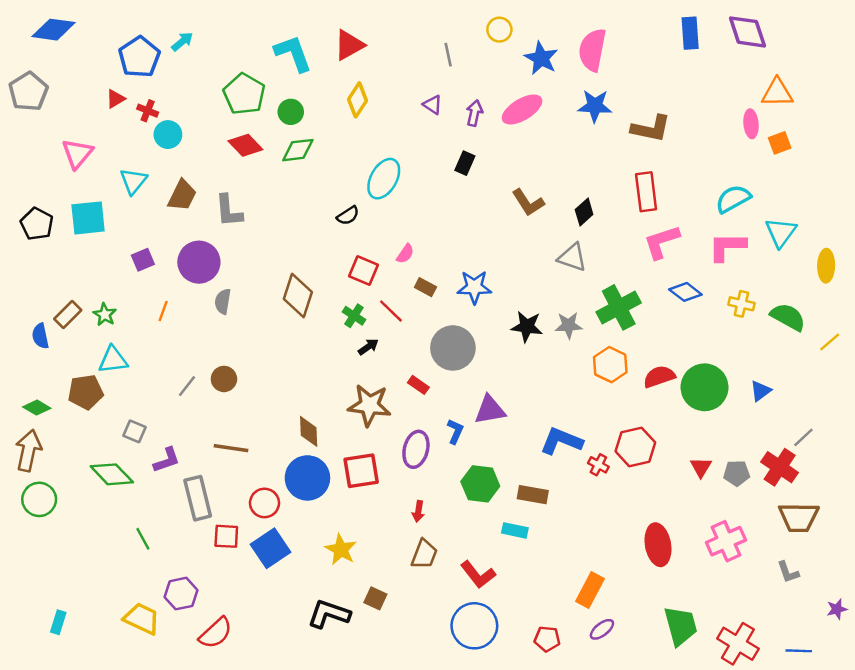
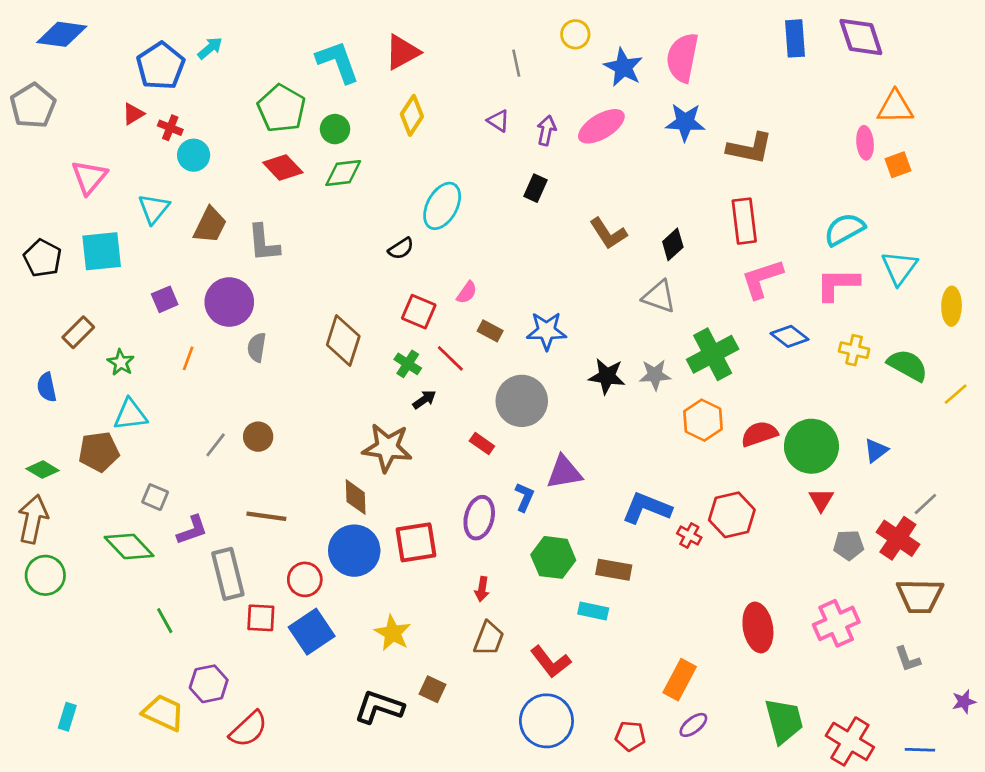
brown rectangle: (68, 315) -> (78, 332), moved
brown star: (369, 405) -> (387, 448), moved
red triangle: (701, 467) -> (821, 500), moved

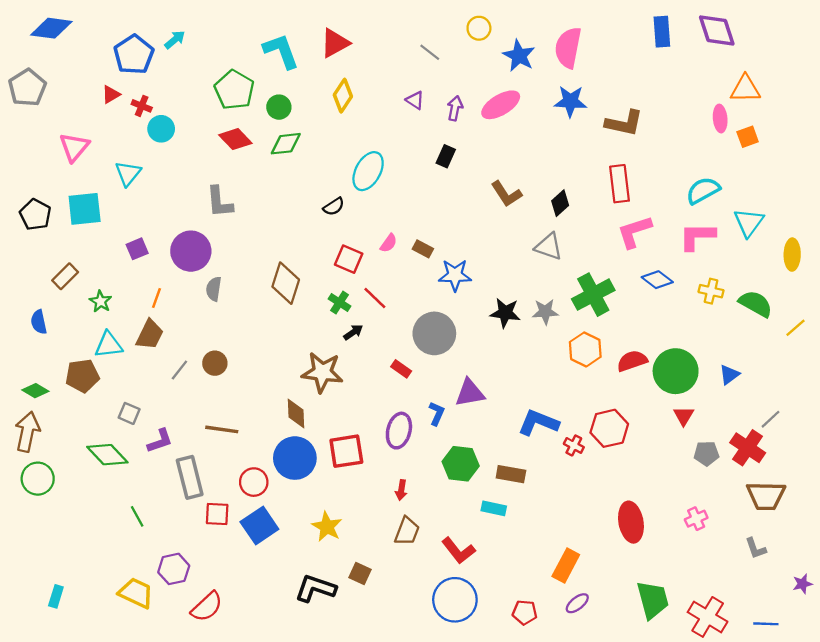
gray line: (516, 63) -> (430, 52), turned -40
brown trapezoid: (210, 225) -> (150, 335), moved
brown rectangle: (490, 331) -> (423, 249), moved
pink cross: (836, 623) -> (696, 519), size x0.6

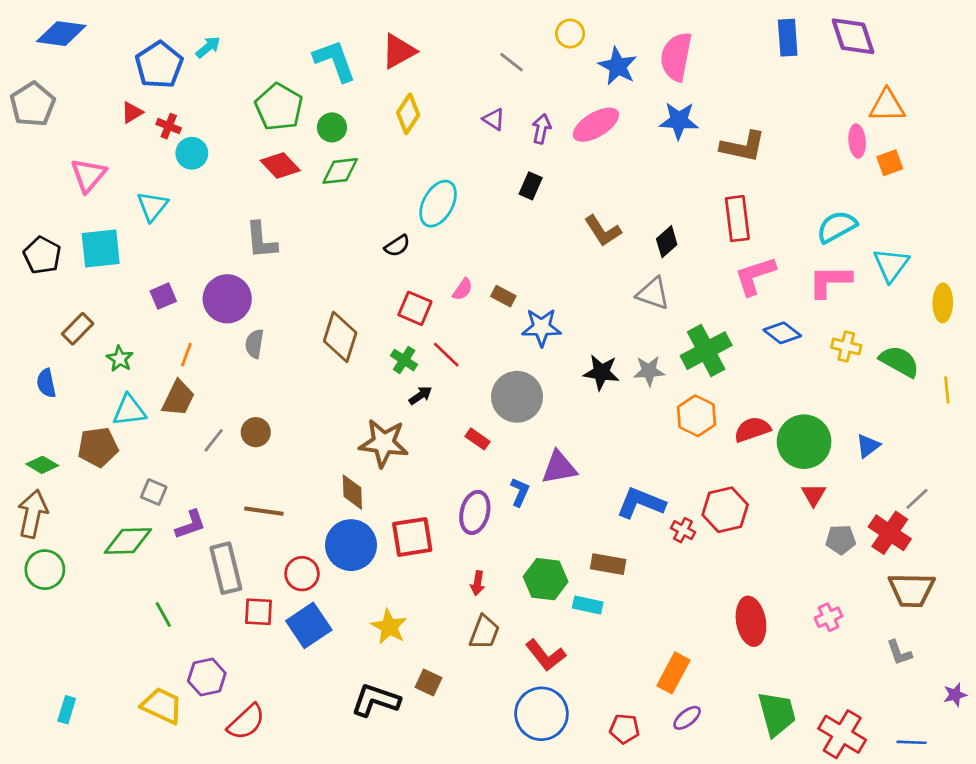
yellow line: (796, 328) -> (947, 390), turned -55
green diamond: (107, 455) -> (128, 541), turned -48
green hexagon: (461, 464) -> (546, 579), moved

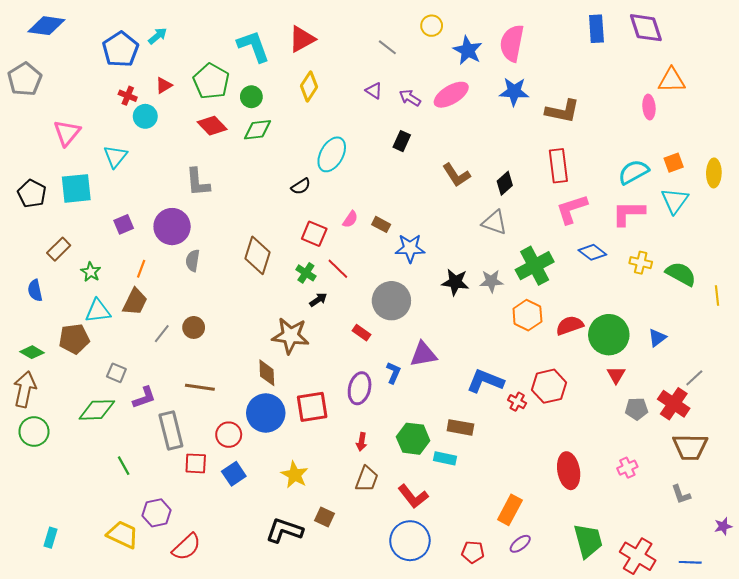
red triangle: (132, 112) -> (164, 85), moved
purple arrow: (541, 129) -> (410, 98), turned -70
orange square: (890, 163) -> (674, 163), moved
yellow ellipse: (943, 303) -> (714, 173), moved
blue square: (309, 625) -> (234, 474), size x0.7

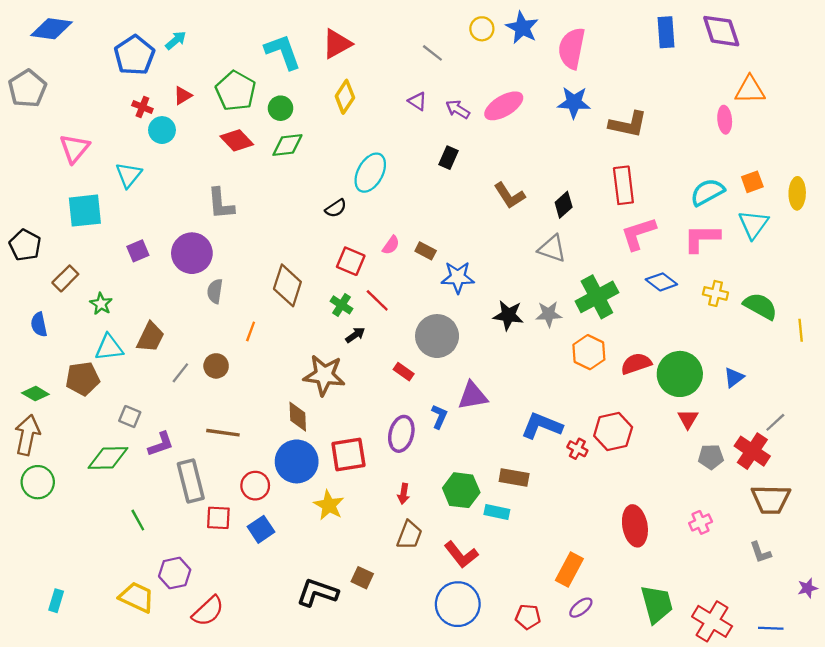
blue star: (468, 50) -> (522, 28), moved
black pentagon: (32, 194) -> (25, 245), moved
orange line: (141, 269) -> (251, 331), moved
yellow star: (295, 475) -> (329, 505), moved

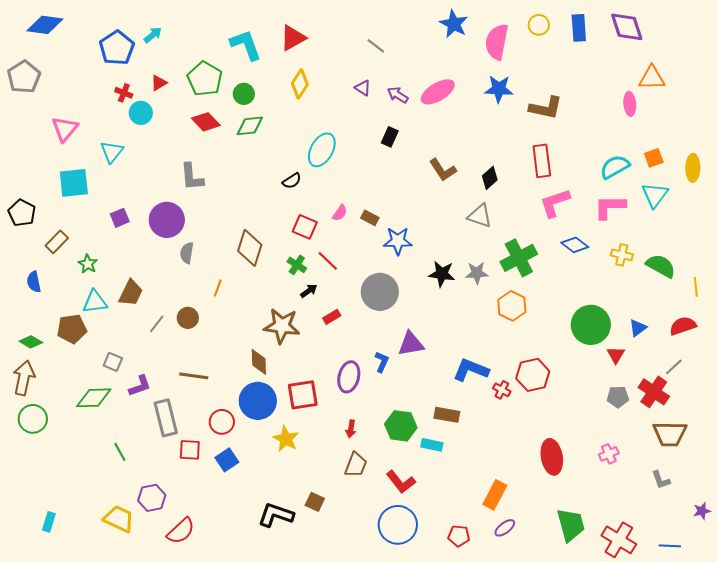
yellow circle: (482, 29) -> (539, 25), moved
red semicircle: (636, 364) -> (683, 326), moved
red rectangle: (404, 372) -> (332, 317), moved, turned -66
red triangle: (688, 419) -> (616, 355), moved

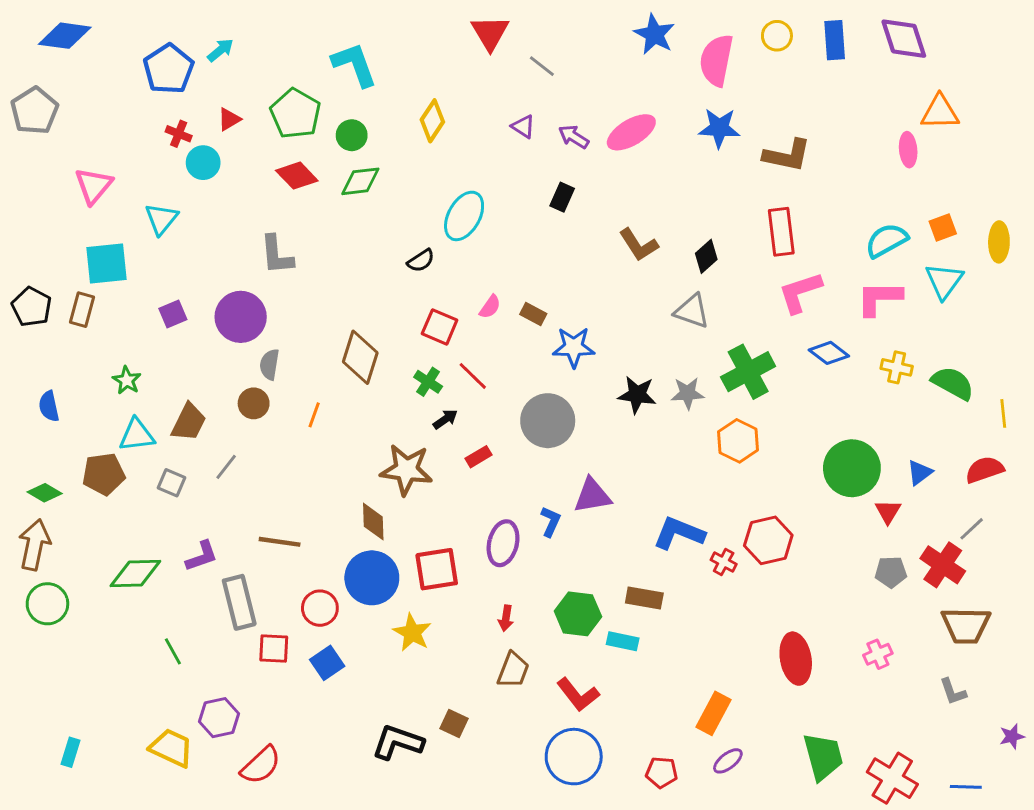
red triangle: (293, 38) -> (490, 33), moved, turned -32
brown rectangle: (57, 242) -> (82, 310), moved, turned -30
brown circle: (188, 318) -> (254, 403), moved
gray square: (113, 362) -> (171, 483), moved

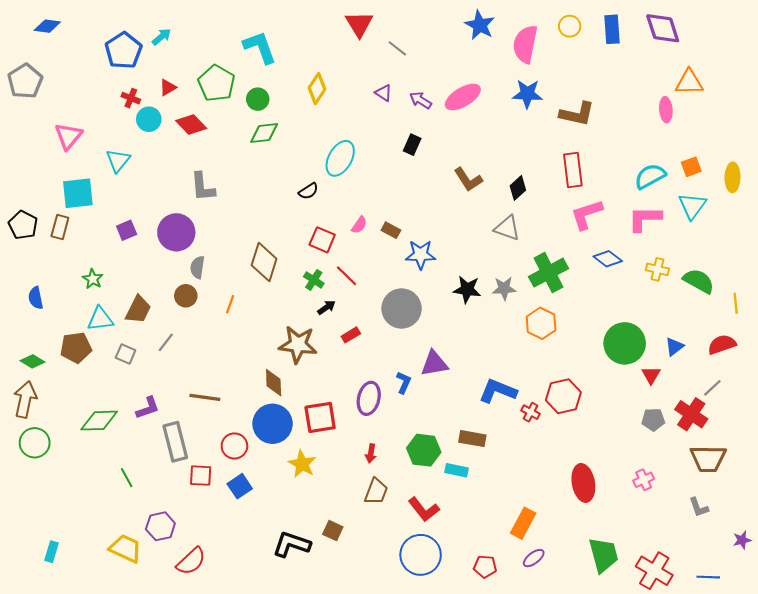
blue diamond: (65, 36) -> (47, 26), size x0.7
red diamond: (297, 176) -> (191, 125), moved

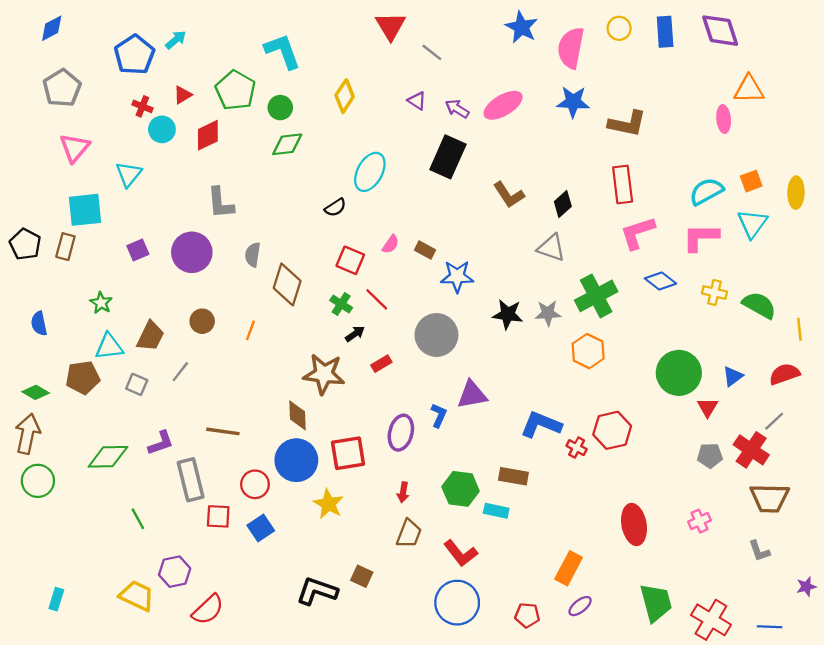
blue diamond: (47, 26) -> (52, 28), turned -35
gray pentagon: (25, 81) -> (62, 88), moved
red diamond: (191, 125) -> (208, 135), turned -72
black rectangle: (412, 145) -> (448, 157), size x1.8
gray semicircle: (197, 267) -> (253, 255), moved

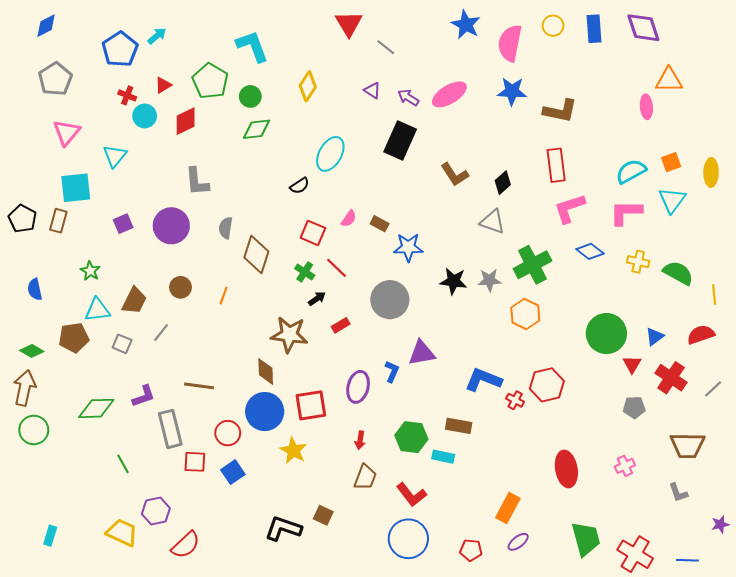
gray line: (774, 421) -> (713, 389), moved
red cross: (751, 450) -> (671, 378), moved

